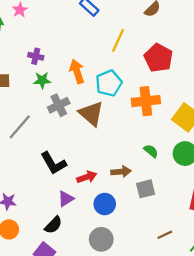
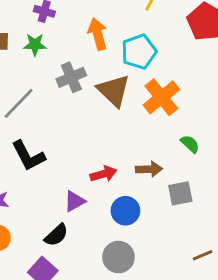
green star: (42, 80) -> (35, 45), moved
orange cross: (146, 101) -> (161, 97), moved, turned -36
black L-shape: (54, 163) -> (28, 156), moved

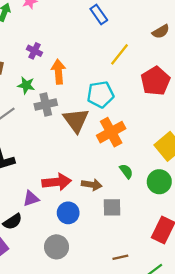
orange arrow: (98, 34) -> (58, 72), moved
green star: (35, 45) -> (26, 85), moved
red arrow: (104, 174) -> (57, 182), size x1.4

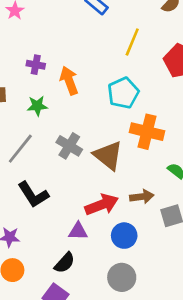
gray cross: (46, 104) -> (69, 146), moved, turned -30
brown triangle: (76, 120) -> (108, 155), moved
orange cross: (111, 132) -> (147, 132), turned -32
purple triangle: (31, 199) -> (78, 231), turned 36

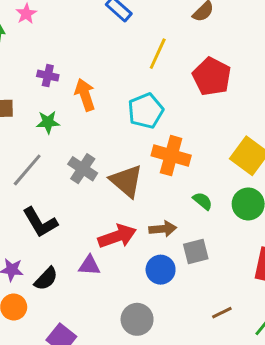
blue circle: (124, 236) -> (161, 270), moved
black semicircle: (65, 263) -> (46, 279), moved

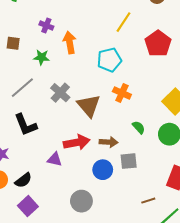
orange cross: (171, 156) -> (122, 93), size x0.7
black semicircle: (46, 279) -> (23, 180), moved
brown line: (222, 313) -> (148, 201), moved

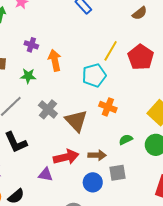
yellow line: (124, 22) -> (111, 51), moved
green semicircle: (139, 127) -> (126, 140), turned -72

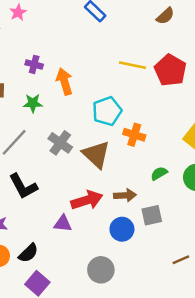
yellow line: (111, 51) -> (133, 65), turned 75
cyan pentagon: (94, 75) -> (107, 111), moved

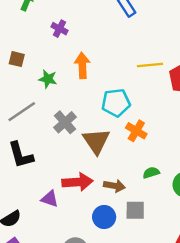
purple cross: (34, 64) -> (60, 29), moved
yellow line: (133, 65) -> (150, 65), turned -30

